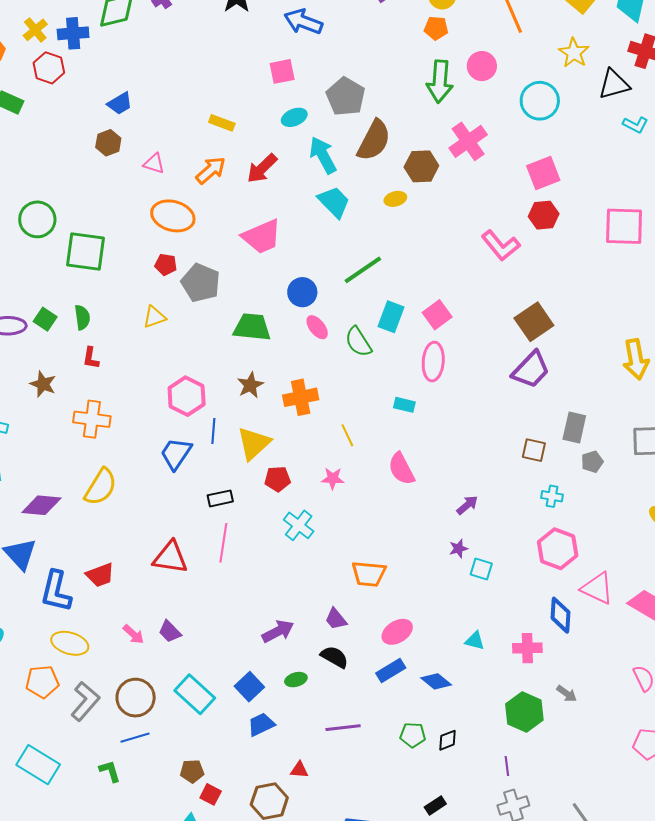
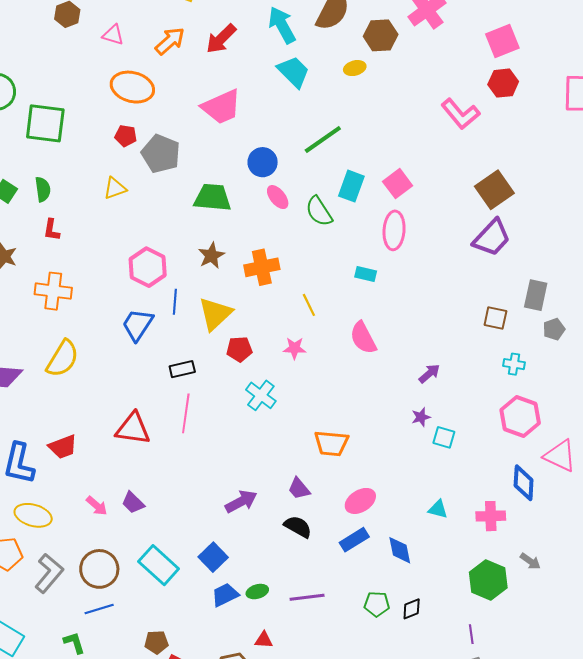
green ellipse: (296, 680) -> (257, 592), moved
blue diamond: (436, 681) -> (400, 550), turned 40

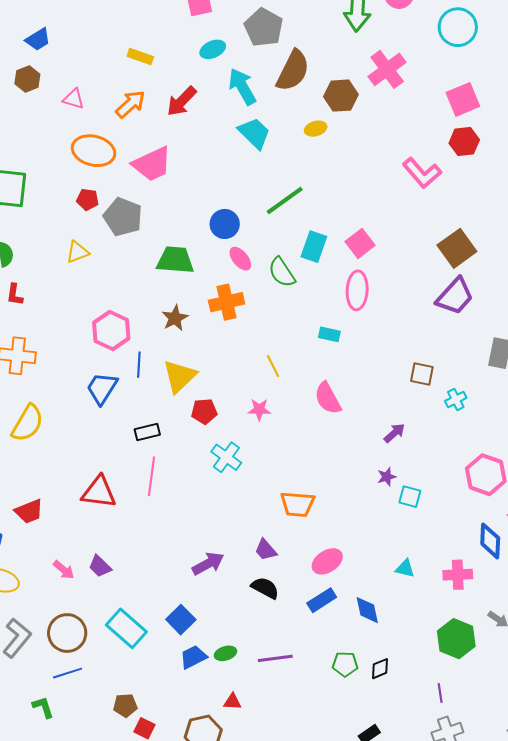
pink trapezoid: (221, 107) -> (152, 164), moved
orange cross: (262, 267) -> (227, 302), moved
brown square: (495, 318) -> (422, 374), moved
cyan cross: (514, 364) -> (456, 399), moved, turned -35

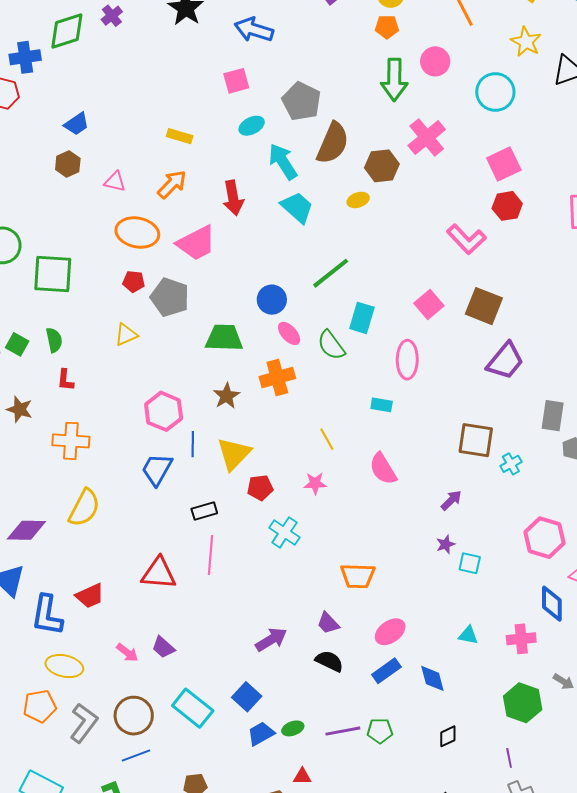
red arrow: (182, 101) -> (233, 198), moved, turned -52
pink square: (360, 243) -> (429, 304), moved
brown square: (457, 248) -> (484, 306), moved, turned -30
brown square: (422, 374) -> (476, 440), size x1.5
green pentagon: (345, 664) -> (380, 731), moved

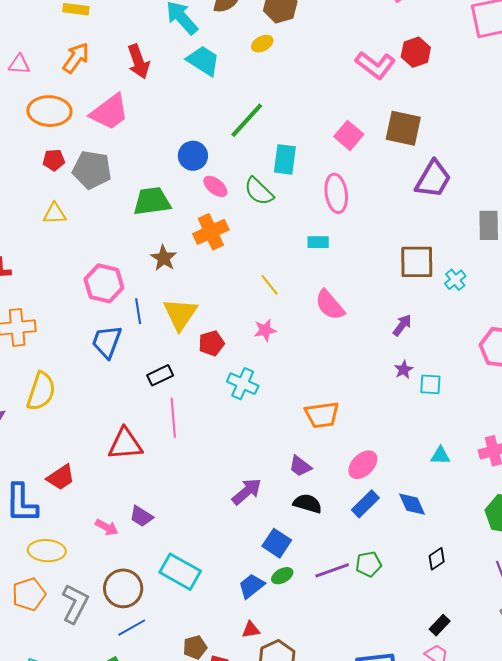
red hexagon: (507, 206) -> (416, 52), moved
yellow triangle: (126, 335) -> (55, 214), turned 30
blue square: (247, 697) -> (277, 543), moved
red triangle: (302, 776) -> (251, 630), moved

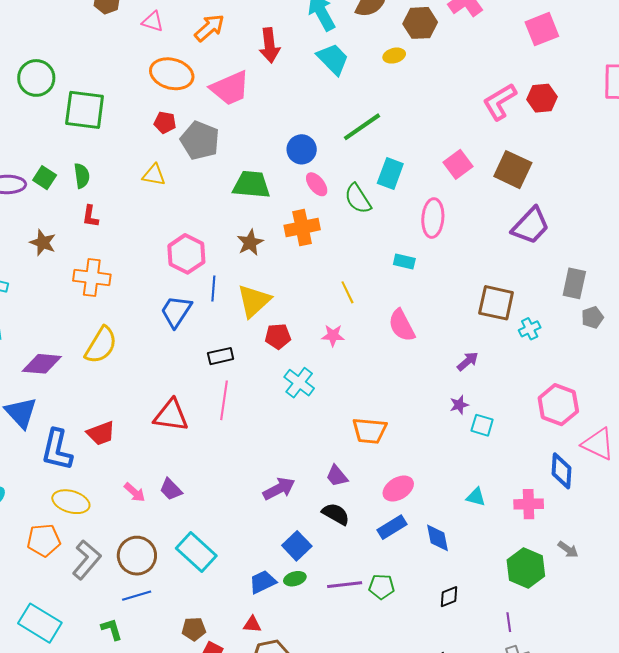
pink L-shape: (375, 65) -> (500, 102), turned 99

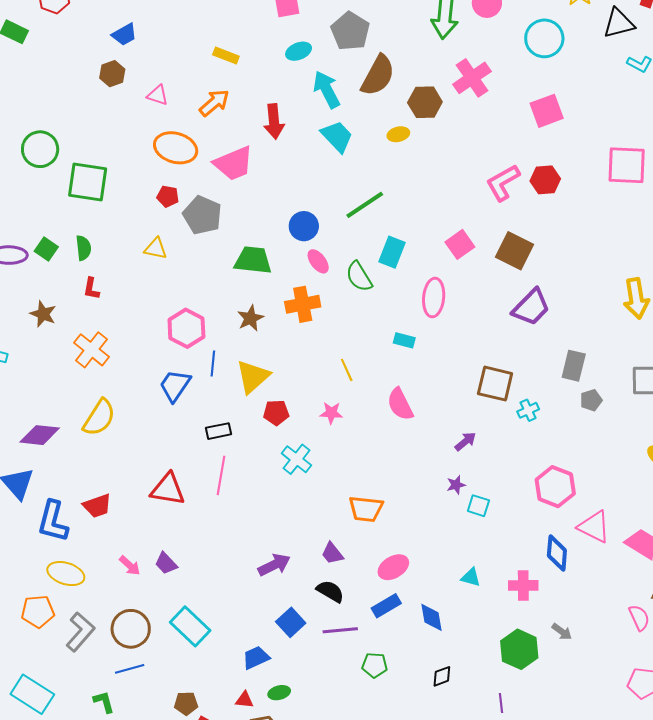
orange cross: (92, 278) -> (91, 350), turned 30
green ellipse: (295, 579) -> (279, 693), moved
purple line: (345, 585) -> (340, 630), moved

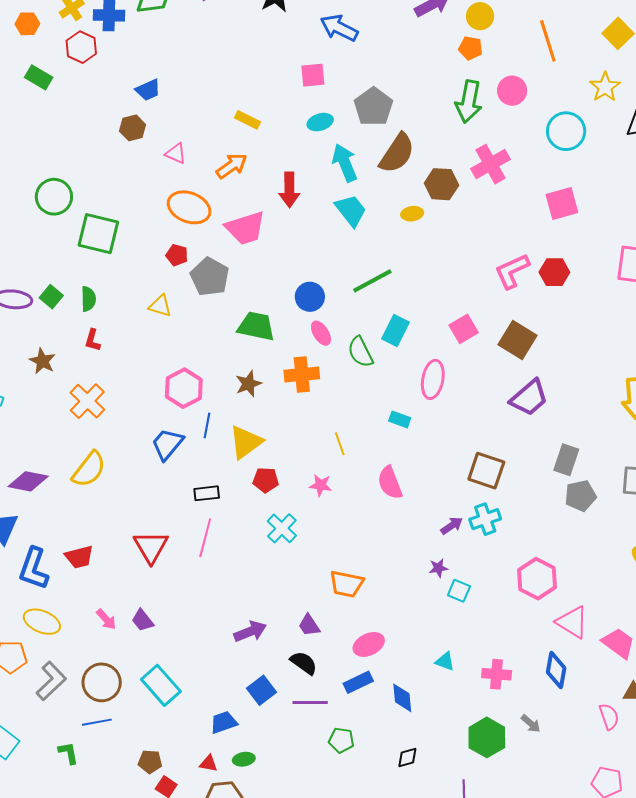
gray pentagon: (591, 400) -> (580, 496), size x1.4
cyan cross: (528, 410) -> (485, 519), moved, size x1.4
red triangle: (168, 489) -> (151, 547), turned 45
blue diamond: (557, 553) -> (556, 670), moved

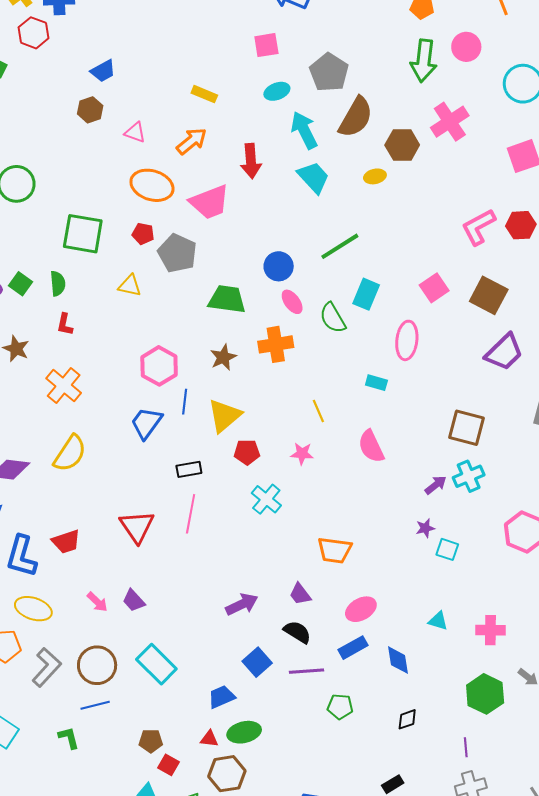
green square: (98, 234) -> (83, 234), moved
green ellipse: (244, 759) -> (244, 732), size x1.5

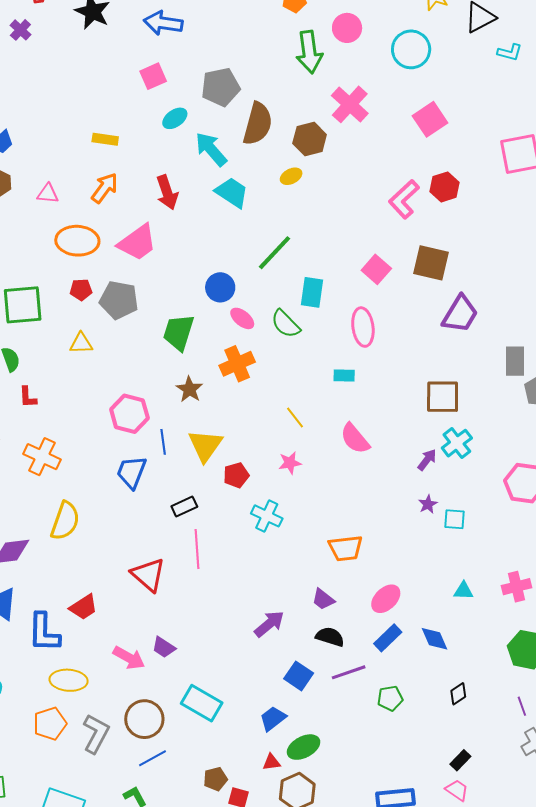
gray pentagon: (329, 72) -> (221, 87), turned -30
green trapezoid: (227, 299) -> (179, 332), turned -66
pink arrow: (97, 602) -> (129, 658), size x1.4

